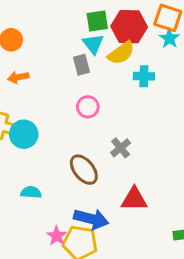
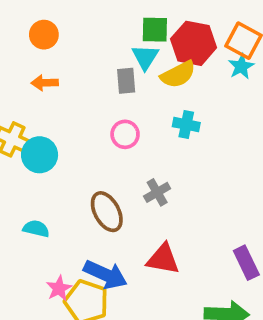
cyan cross: (144, 76) -> (186, 125), moved

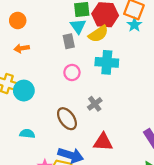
cyan cross: (186, 125) -> (107, 62), size x1.5

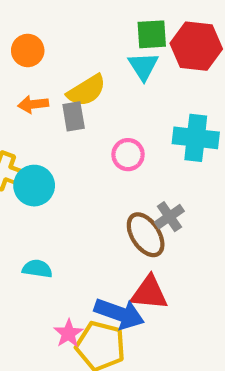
yellow semicircle: (98, 34) -> (86, 91), moved
gray rectangle: (69, 41) -> (74, 116), moved
brown ellipse: (67, 119) -> (146, 235), moved
red triangle: (103, 142) -> (149, 293), moved

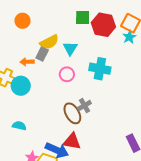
cyan triangle: (143, 66) -> (70, 48), moved
orange arrow: (33, 104) -> (27, 62), moved
gray rectangle: (74, 116) -> (42, 54), turned 32

